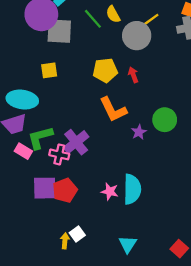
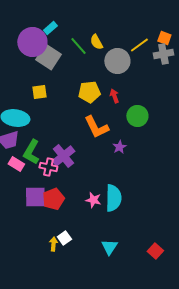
yellow line: (149, 21) -> (139, 45), moved
gray square: (59, 31) -> (48, 57), turned 30
green circle: (165, 120) -> (137, 116), moved
green L-shape: (40, 138) -> (31, 152), turned -45

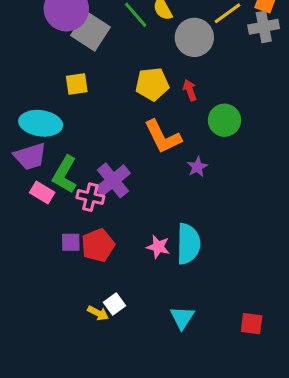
purple square: (35, 197) -> (71, 242), size x0.6
yellow arrow: (53, 244) -> (98, 313), turned 112
red square: (155, 251) -> (252, 324), turned -35

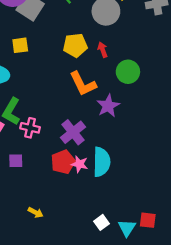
purple star: (197, 167) -> (108, 106), size x1.5
purple cross: (113, 180) -> (73, 132), moved
red pentagon: (98, 245) -> (63, 162), moved
white square: (114, 304) -> (102, 222), moved
cyan triangle: (182, 318) -> (127, 228), moved

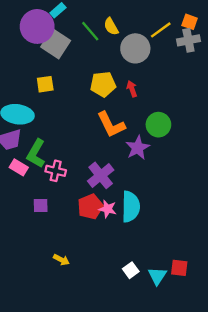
green circle: (128, 72) -> (158, 125), moved

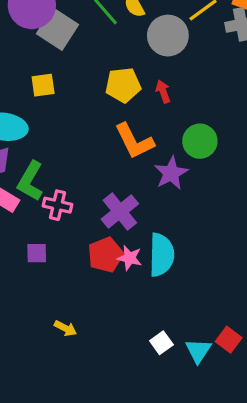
red square: (179, 268) -> (229, 340), turned 30

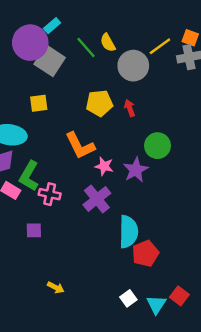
orange L-shape: (134, 141) -> (80, 146), moved
red pentagon: (105, 255) -> (145, 254), moved
pink star: (129, 258) -> (104, 166), moved

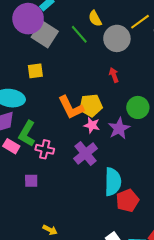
green line: (86, 47) -> (79, 34), moved
yellow pentagon: (99, 103) -> (91, 105), moved

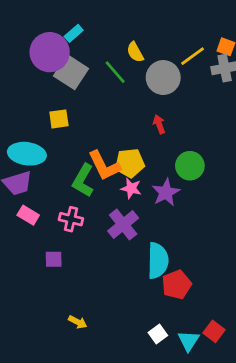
green L-shape: (27, 134) -> (83, 180), moved

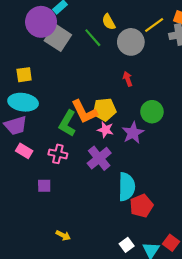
yellow square: (59, 119) -> (24, 75), moved

